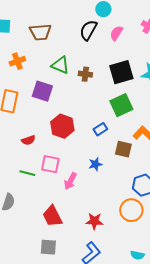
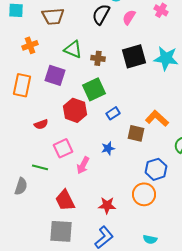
green square: (121, 105) -> (94, 89), moved
pink square: (50, 164) -> (63, 148), turned -36
green line: (27, 173) -> (40, 167), moved
gray square: (48, 247) -> (61, 231), size x1.4

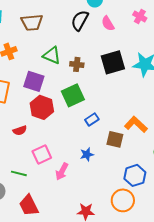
pink semicircle: (129, 17) -> (108, 23), turned -63
red hexagon: (75, 110) -> (42, 107), moved
red trapezoid: (65, 200) -> (29, 205), moved

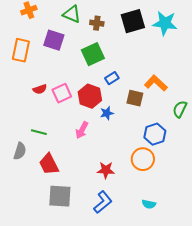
red hexagon: (42, 107) -> (90, 96), moved
pink square: (42, 154) -> (62, 93), moved

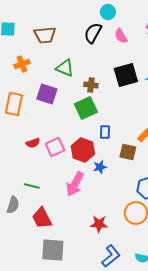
brown cross: (97, 23) -> (91, 85), moved
blue rectangle: (112, 78) -> (105, 132), turned -56
pink arrow: (82, 130) -> (75, 184), size x1.4
blue L-shape: (103, 202) -> (111, 256), moved

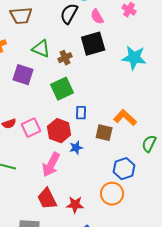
black square: (126, 75) -> (93, 44), moved
brown cross: (91, 85) -> (65, 58), moved, turned -32
red trapezoid: (42, 218) -> (47, 199), moved

